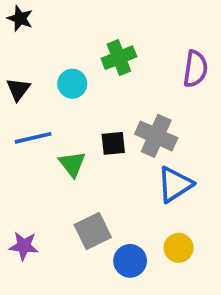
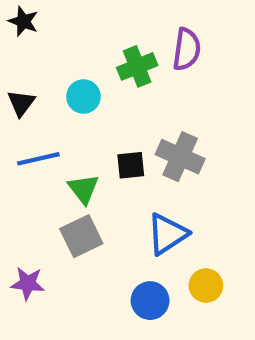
purple semicircle: (195, 69) -> (187, 49), moved
blue triangle: (175, 184) -> (167, 234), moved
gray square: (93, 231) -> (81, 236), moved

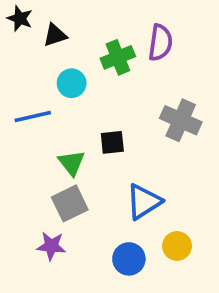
black triangle: (21, 103) -> (55, 35), moved, turned 35
gray cross: (180, 157) -> (181, 120), moved
blue line: (38, 159) -> (33, 117), moved
purple star: (28, 283) -> (51, 246), moved

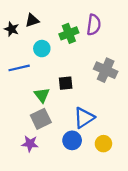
black star: (20, 19) -> (12, 29), moved
blue circle: (129, 259) -> (72, 140), moved

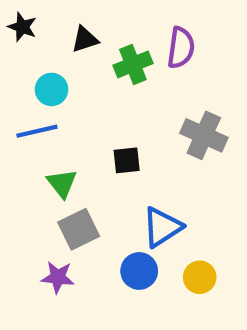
black triangle: (32, 20) -> (85, 39), moved
black star: (12, 29) -> (22, 27), moved
cyan circle: (42, 49) -> (52, 89), moved
green triangle: (42, 95) -> (62, 183), moved

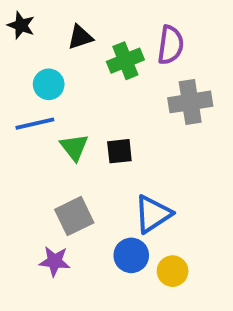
gray cross: (204, 135) -> (190, 102), moved, turned -33
green triangle: (62, 183) -> (74, 147), moved
yellow circle: (200, 277) -> (173, 271), moved

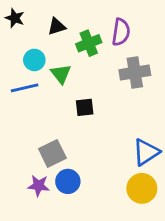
green triangle: (74, 147) -> (61, 74), moved
blue triangle: (153, 214) -> (146, 152), moved
blue circle: (131, 255) -> (68, 181), moved
yellow circle: (173, 271) -> (142, 188), moved, size x1.4

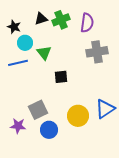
black star: (15, 18) -> (14, 27), moved
green cross: (89, 43) -> (61, 20), moved
purple star: (39, 186) -> (18, 126), moved
yellow circle: (142, 188) -> (78, 116), moved

